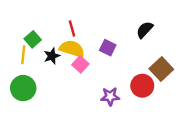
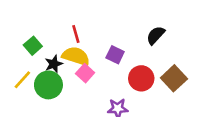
yellow line: (23, 55) -> (22, 80), moved, turned 36
red circle: (142, 86) -> (141, 78), moved
green circle: (23, 88) -> (48, 85), moved

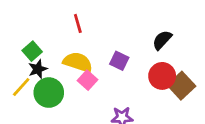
red line: (76, 34) -> (78, 23), moved
black star: (54, 64) -> (38, 69), moved
red circle: (141, 78) -> (162, 76), moved

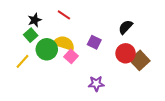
red line: (78, 23) -> (64, 15), turned -40
black star: (38, 69) -> (35, 20), moved
green circle: (49, 93) -> (47, 49), moved

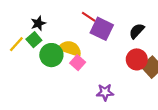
red line: (64, 15) -> (89, 17), moved
purple square: (94, 42) -> (102, 29), moved, size x1.5
yellow line: (23, 61) -> (16, 44), moved

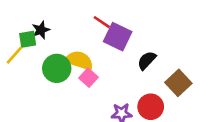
black semicircle: (137, 31) -> (147, 60), moved
green square: (34, 40) -> (28, 39), moved, turned 32
red circle: (137, 59) -> (151, 107), moved

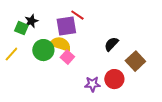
purple square: (118, 37) -> (66, 26), moved, turned -35
green square: (28, 39) -> (21, 28), turned 32
yellow line: (14, 55) -> (11, 54), moved

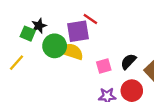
black semicircle: (111, 44) -> (128, 62), moved
green circle: (43, 50) -> (55, 46), moved
pink square: (67, 57) -> (104, 66), moved, turned 32

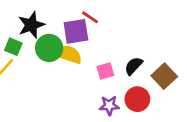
black star: (39, 26) -> (31, 25), size x1.5
green square: (28, 34) -> (13, 47), moved

